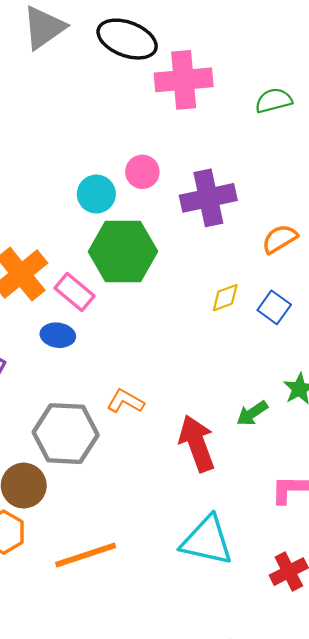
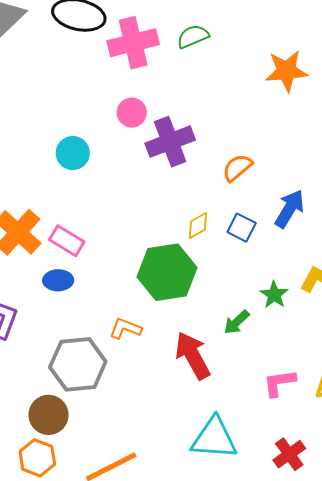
green semicircle: (274, 101) -> (193, 36), moved
pink circle: (142, 172) -> (132, 113), moved
green hexagon: (123, 252) -> (167, 272), moved

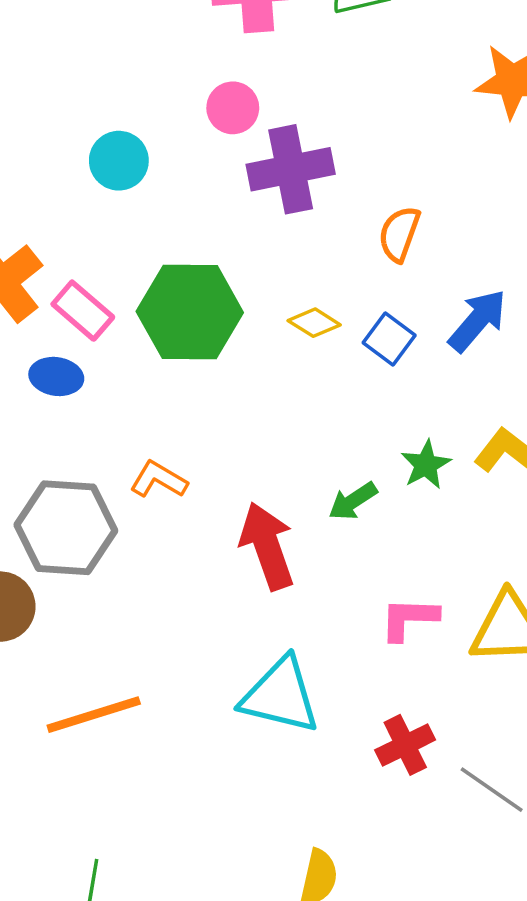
orange semicircle: (237, 168) -> (399, 234), turned -40
yellow diamond: (198, 226) -> (314, 323), turned 52
green hexagon: (167, 272) -> (190, 312), moved

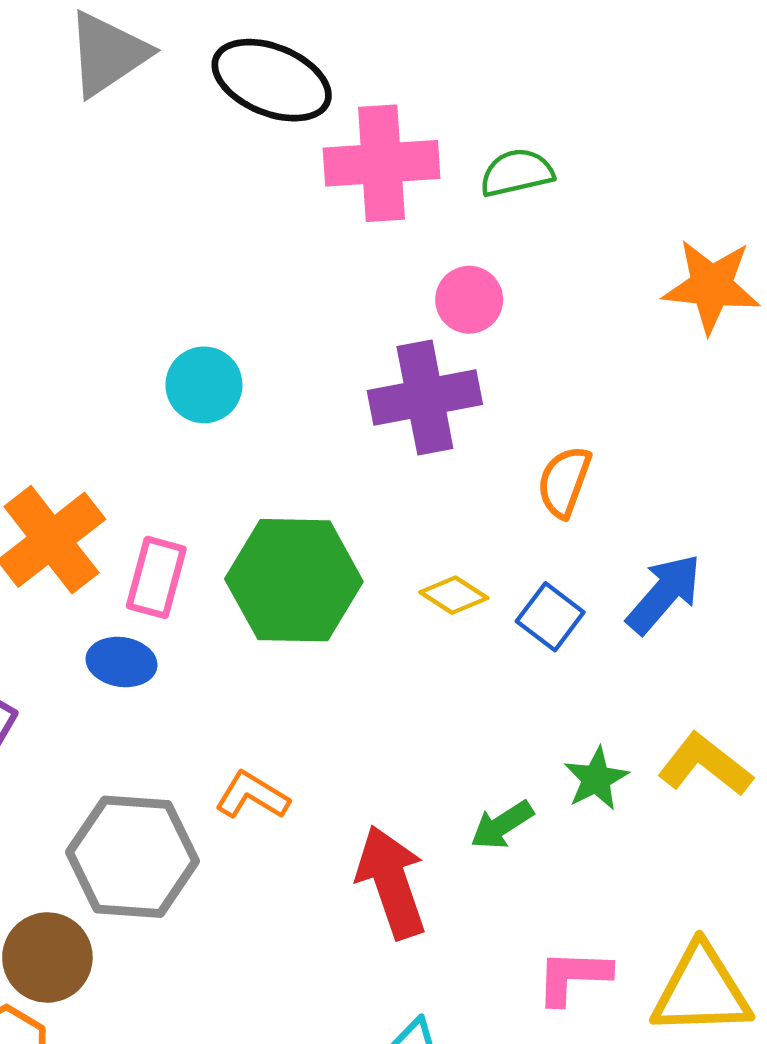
pink circle: (233, 108) -> (469, 300), moved
pink rectangle: (83, 311) -> (156, 577), turned 64

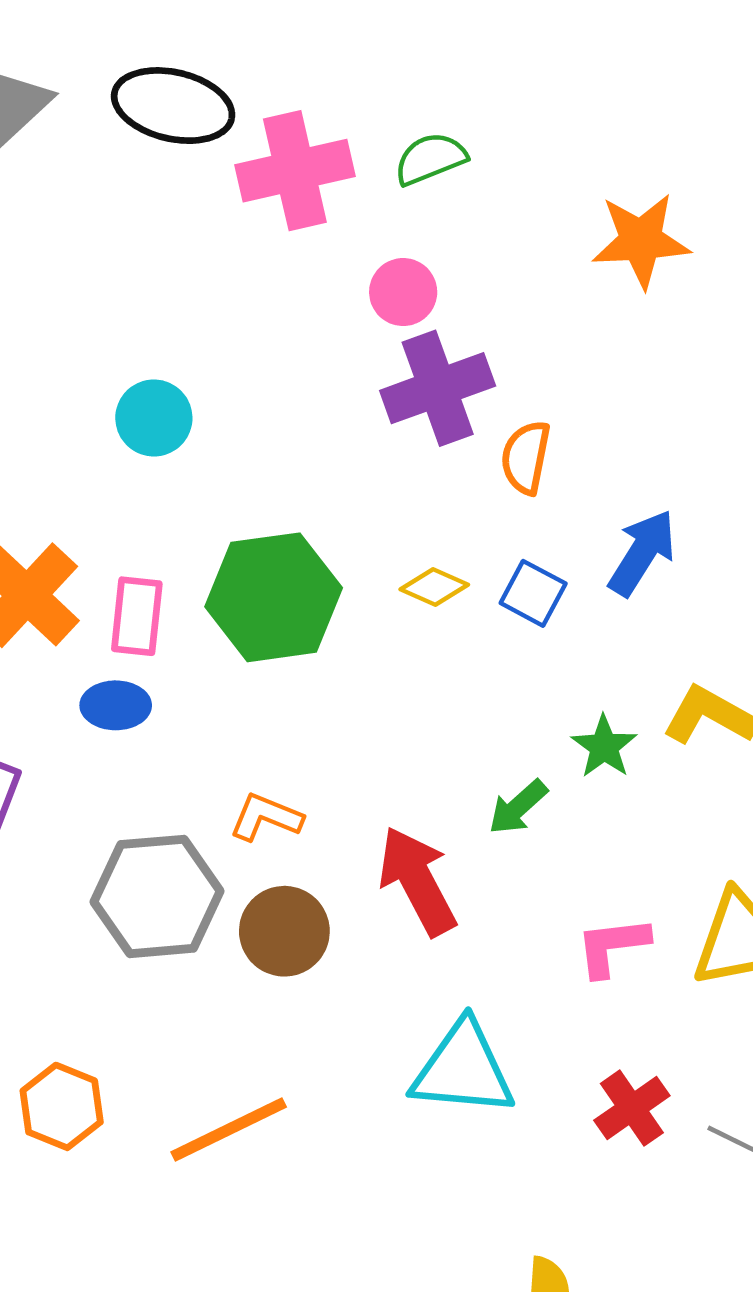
purple cross: (425, 398) -> (438, 388), moved
brown circle: (47, 957) -> (284, 931), moved

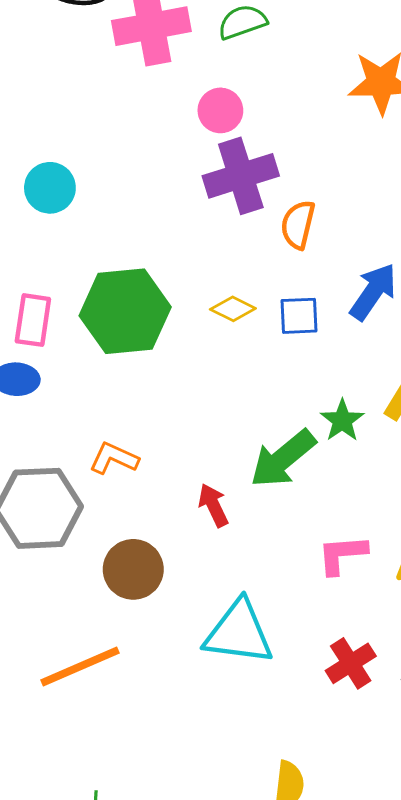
blue square: (533, 593) -> (299, 316), turned -33
green arrow: (518, 807) -> (283, 459), size x1.6
red arrow: (417, 881) -> (213, 505), size x0.6
brown circle: (284, 931) -> (133, 569), moved

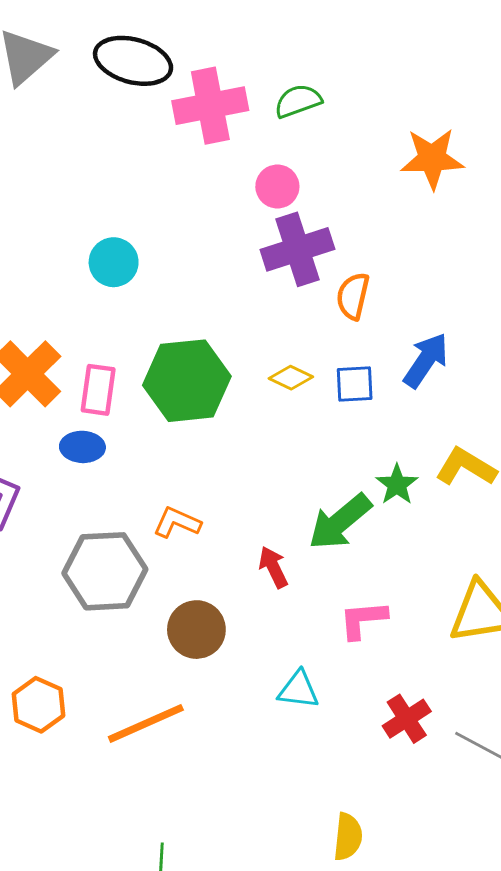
pink L-shape: (342, 554) -> (363, 620), moved
cyan triangle: (239, 633) -> (299, 690), size x0.6

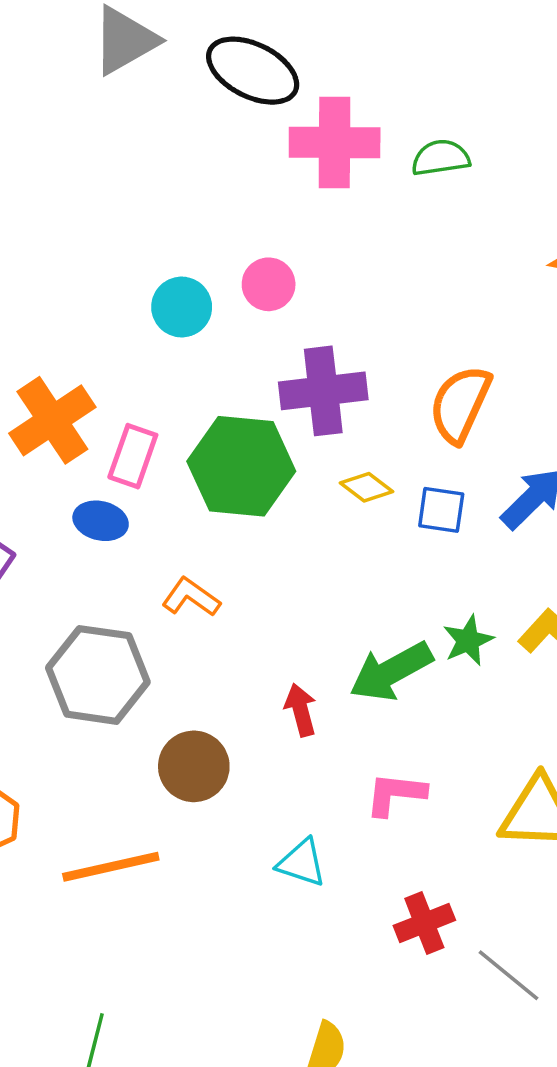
pink circle: (277, 186) -> (269, 284), moved
purple cross: (297, 249) -> (323, 391), moved
orange semicircle: (353, 296) -> (460, 404), size x1.4
orange L-shape: (177, 523) -> (191, 597), moved

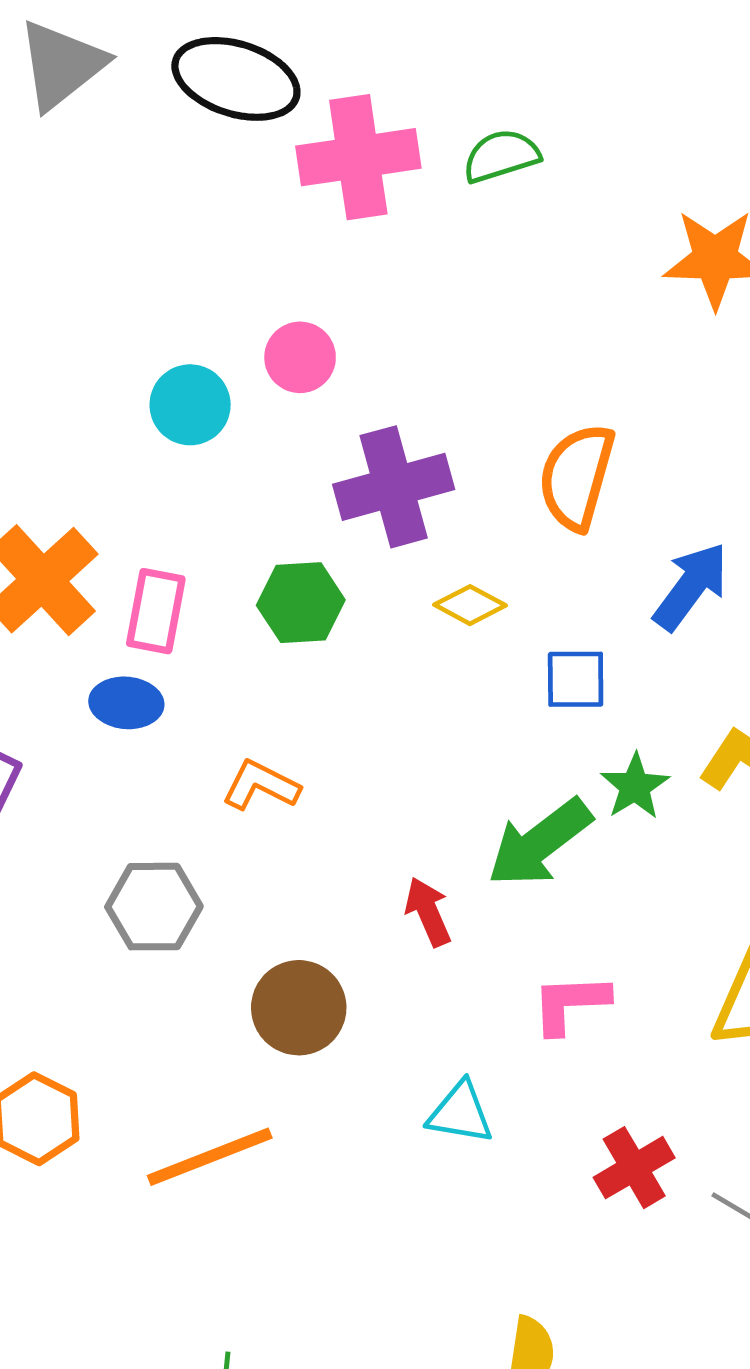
green hexagon: (241, 466) -> (301, 603), size x0.6
blue square: (441, 510) -> (576, 679), moved
gray hexagon: (98, 675) -> (154, 907), size x0.7

